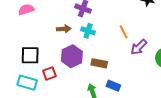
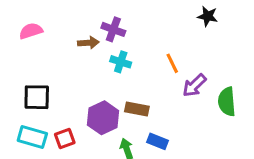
brown arrow: (64, 29) -> (88, 43), moved
purple hexagon: (72, 56) -> (103, 118), moved
red square: (49, 73) -> (65, 138), moved

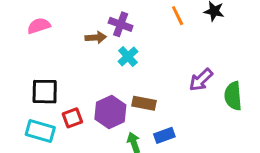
cyan cross: (121, 62) -> (128, 56), turned 30
orange line: (172, 63) -> (178, 16), moved
red square: (65, 138) -> (72, 118), moved
blue rectangle: (158, 141) -> (164, 135), turned -42

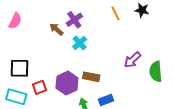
purple cross: (121, 24) -> (74, 20), turned 35
pink semicircle: (39, 26) -> (15, 21), turned 133
brown arrow: (96, 37) -> (56, 29), turned -136

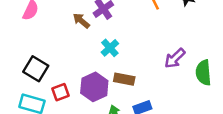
cyan cross: (80, 43) -> (110, 48), moved
black square: (19, 68) -> (36, 69), turned 30

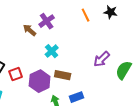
green semicircle: (203, 73) -> (124, 70), turned 36
red square: (61, 92) -> (16, 74), moved

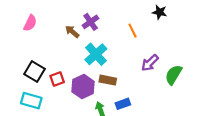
orange line: (86, 15) -> (133, 31), moved
cyan cross: (52, 51) -> (96, 54), size x1.5

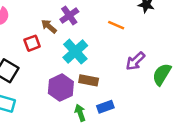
orange line: (133, 31) -> (116, 25), turned -40
red square: (57, 79) -> (32, 43), moved

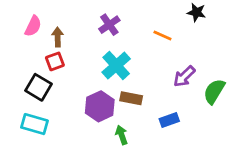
brown arrow: (49, 26) -> (58, 37), moved, turned 49
red square: (32, 43) -> (55, 61), moved
blue rectangle: (105, 107) -> (169, 120), moved

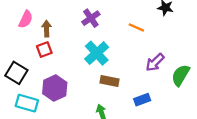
black square: (39, 87) -> (16, 73), moved
purple hexagon: (100, 106) -> (55, 88), moved

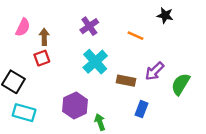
brown rectangle: (110, 81) -> (126, 81), moved
purple hexagon: (55, 88) -> (75, 106), moved
blue rectangle: (142, 100) -> (141, 109), turned -49

